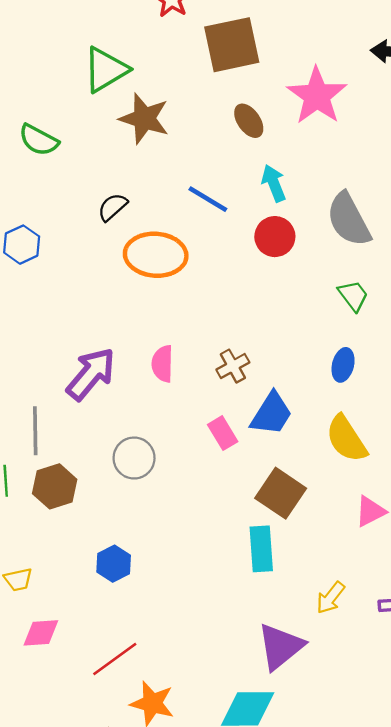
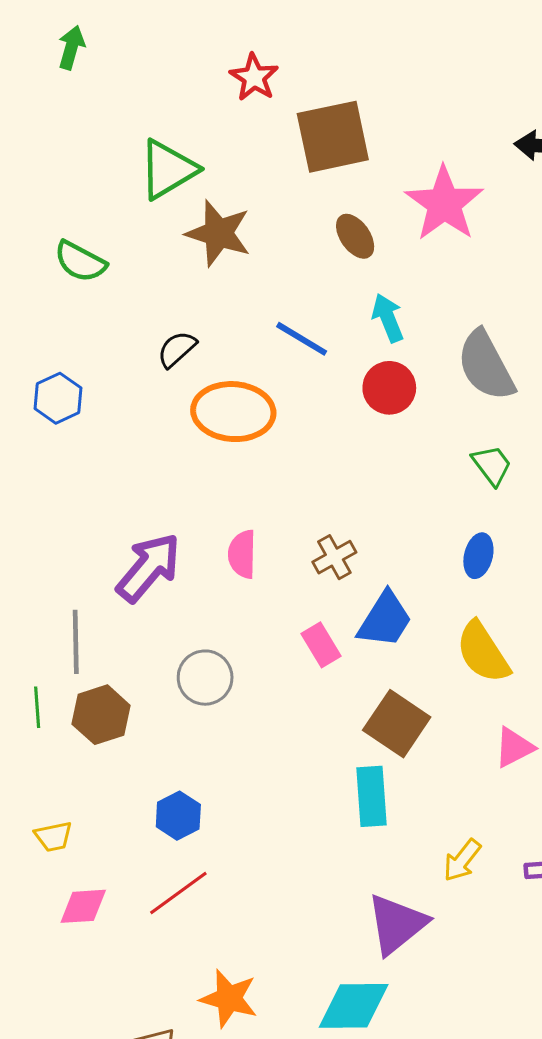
red line: (115, 659) -> (178, 893), moved

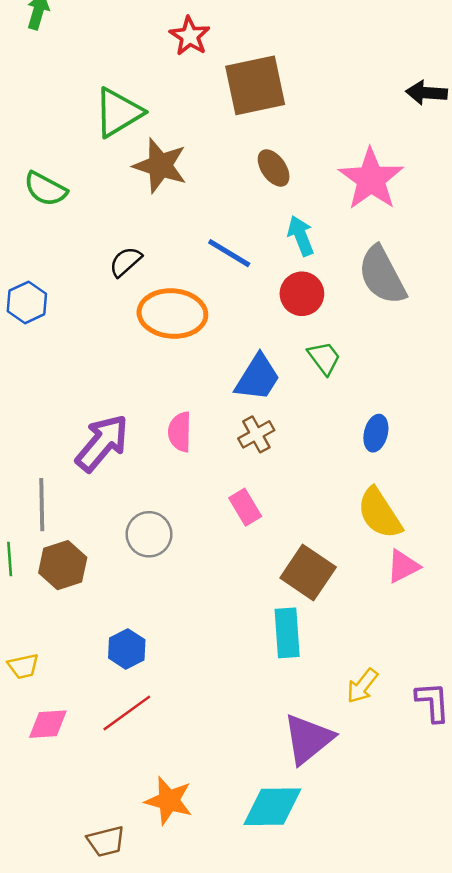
pink star: (444, 204) -> (371, 179), moved
green trapezoid: (492, 465) -> (324, 358), moved
blue trapezoid: (385, 620) -> (258, 378), moved
pink triangle: (514, 747) -> (403, 566), moved

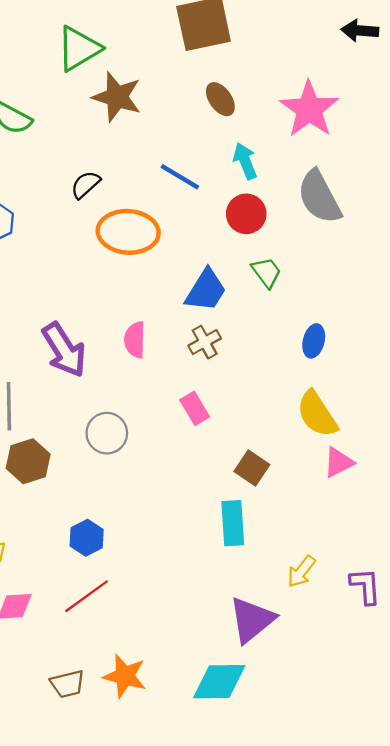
purple arrow: (102, 443) -> (64, 350), turned 108
brown square: (308, 572) -> (252, 468), size x0.7
brown trapezoid: (106, 841) -> (67, 684), moved

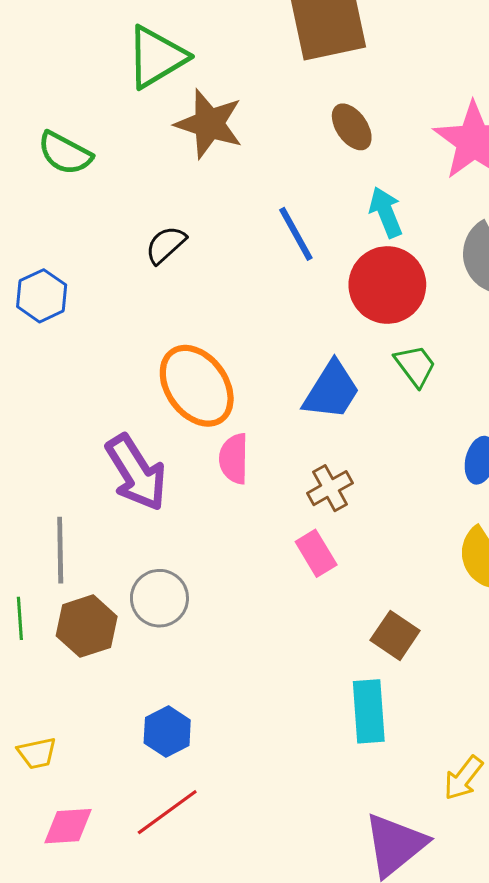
blue line: (180, 177) -> (296, 234), turned 30
red circle: (246, 214) -> (387, 285), size x1.4
orange ellipse: (128, 232) -> (197, 386), moved, turned 50
brown cross: (205, 342) -> (330, 488), moved
gray circle: (107, 433) -> (159, 598), moved

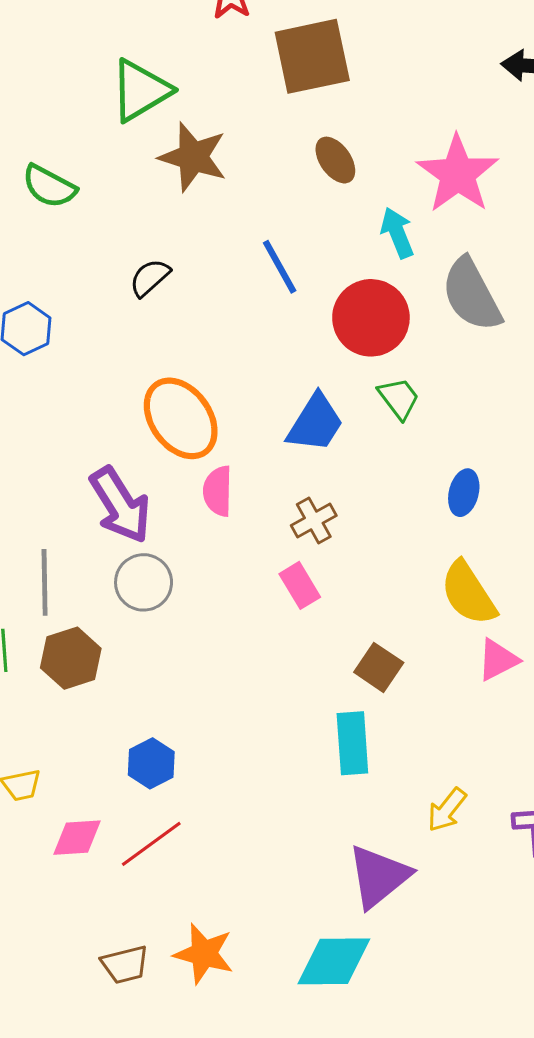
cyan arrow: (386, 212) -> (397, 233), moved
gray circle: (159, 598) -> (144, 582), moved
pink diamond: (68, 826) -> (77, 838), moved

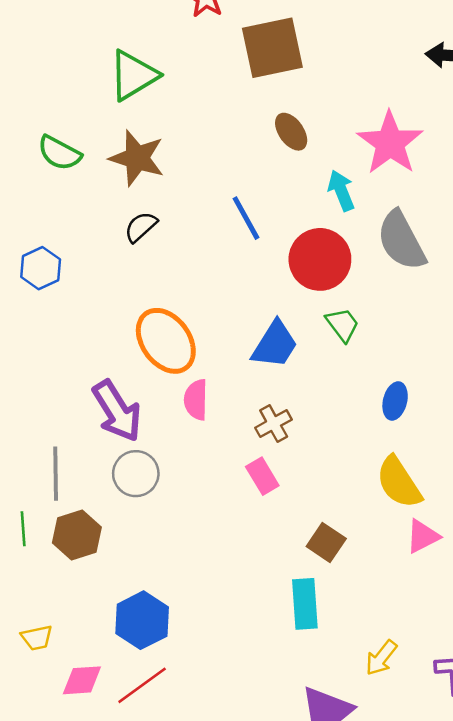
brown star: (193, 157) -> (137, 158), moved
blue hexagon: (151, 763) -> (142, 620), size x1.4

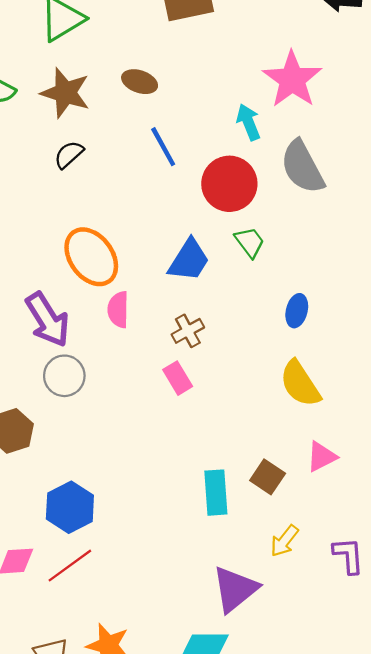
brown ellipse: (291, 132) -> (140, 82), moved, turned -36
pink triangle: (423, 536) -> (321, 457), moved
brown square: (326, 543) -> (268, 477), moved

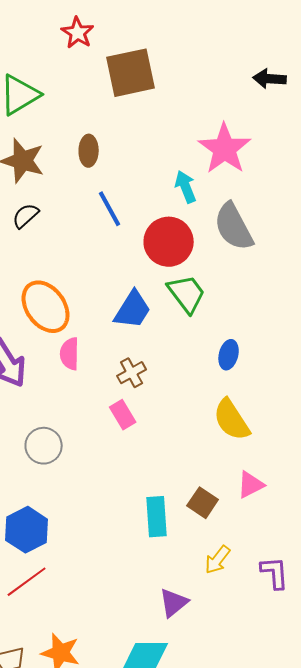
brown ellipse: (140, 82) -> (89, 151), turned 72
green trapezoid: (250, 242) -> (187, 294), size x1.4
gray circle: (64, 376) -> (44, 446), moved
purple triangle: (235, 589) -> (174, 603), size x0.7

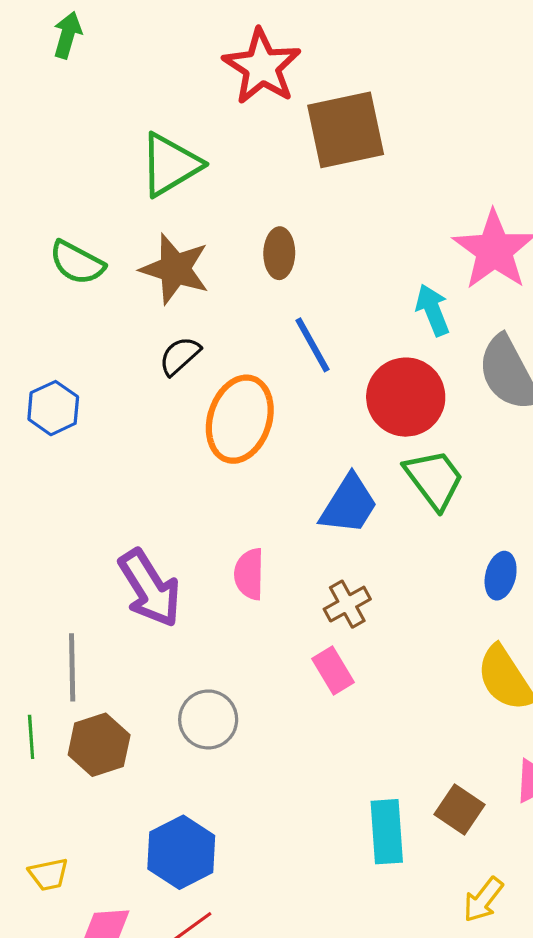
red star: (78, 33) -> (262, 67), size x1.5
orange ellipse: (46, 307) -> (240, 419), moved, turned 54

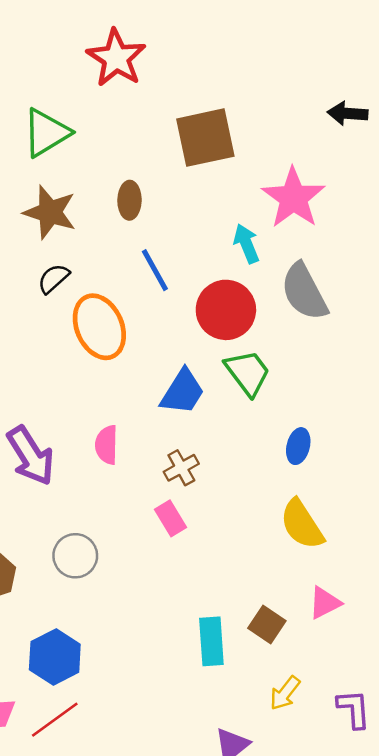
brown square: (346, 130) -> (205, 138), moved
orange ellipse: (240, 419) -> (99, 327), turned -42

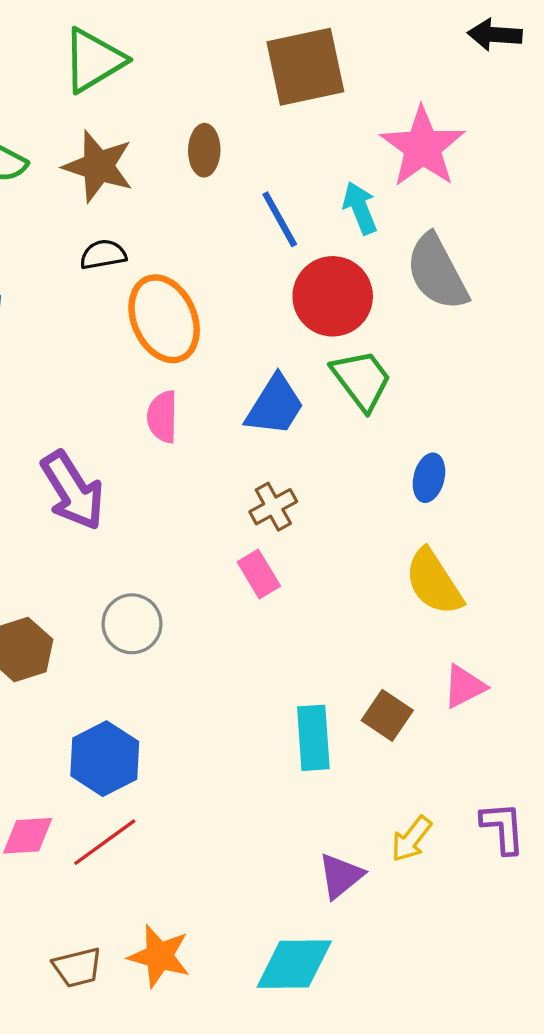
blue line: (155, 270) -> (280, 219), moved
black semicircle: (54, 279) -> (103, 255), turned 32
pink semicircle: (107, 445) -> (162, 417), moved
yellow arrow: (285, 693) -> (411, 839), moved

